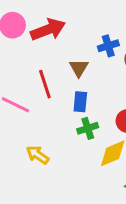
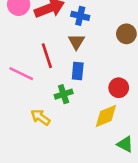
blue cross: (108, 46) -> (80, 16), moved, turned 30
green cross: (88, 128) -> (64, 94), moved

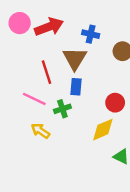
blue cross: (80, 16) -> (91, 34), moved
brown triangle: (76, 42) -> (75, 59), size x1.5
pink line: (21, 74) -> (34, 99), moved

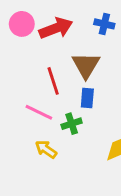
blue cross: (91, 34) -> (104, 24), moved

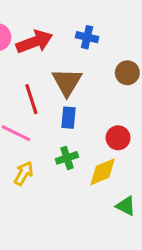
green cross: (72, 124) -> (67, 158), moved
yellow arrow: (46, 149) -> (24, 173), turned 85

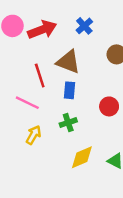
blue cross: (87, 37) -> (84, 26), turned 35
brown triangle: (67, 82) -> (68, 62), turned -40
yellow diamond: (103, 172) -> (82, 157), moved

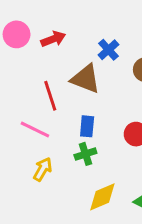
blue cross: (84, 26) -> (108, 50), moved
red arrow: (42, 30) -> (53, 39), size x0.7
blue rectangle: (69, 90) -> (87, 126), moved

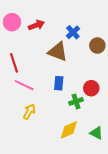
red line: (50, 96) -> (14, 63), moved
green cross: (85, 154) -> (76, 101), moved

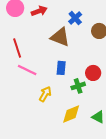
yellow arrow: (29, 112) -> (45, 94), moved

